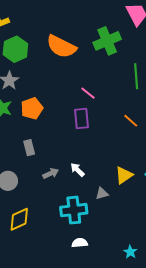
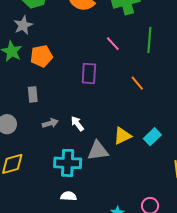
pink line: (88, 93) -> (113, 44), moved
gray triangle: (102, 193) -> (98, 151), size x1.6

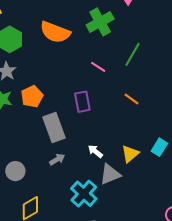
green line: (149, 40) -> (133, 54), turned 40
gray rectangle: (33, 94) -> (54, 127), moved, size x1.8
white arrow: (77, 124) -> (95, 151), moved
cyan cross: (68, 163) -> (84, 194), turned -36

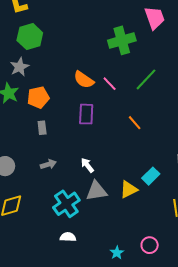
orange semicircle: (55, 32) -> (84, 80), moved, size x0.7
gray rectangle: (54, 127) -> (42, 128), moved, size x0.5
yellow triangle: (130, 154) -> (129, 189), moved

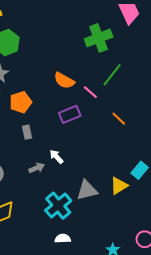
green line: (146, 79) -> (112, 75), moved
pink line: (110, 84) -> (90, 92), moved
purple rectangle: (86, 114) -> (70, 114), turned 70
white arrow: (87, 165) -> (56, 157), moved

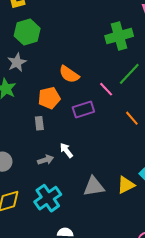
orange semicircle: (64, 80) -> (69, 74), moved
orange pentagon: (21, 102) -> (49, 98), moved
cyan cross: (58, 206) -> (48, 198), moved

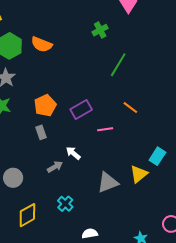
green cross: (119, 36) -> (100, 30), size x0.6
orange semicircle: (69, 74) -> (42, 44), moved
pink line: (106, 89) -> (105, 129), moved, turned -42
cyan cross: (48, 198) -> (65, 204), size x0.6

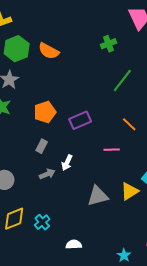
pink line: (105, 129) -> (112, 150), moved
gray rectangle: (41, 132) -> (42, 146), moved, turned 40
white arrow: (73, 153) -> (67, 163), turned -112
cyan cross: (65, 204) -> (42, 222), moved

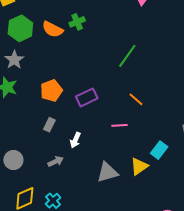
green cross: (109, 44) -> (77, 22), moved
gray arrow: (47, 174) -> (56, 161), moved

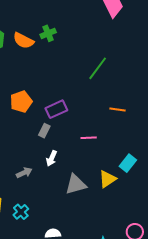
orange line: (136, 99) -> (117, 109), moved, turned -35
gray rectangle: (49, 125) -> (44, 131), moved
white arrow: (75, 140) -> (52, 158), moved

